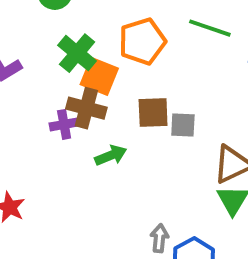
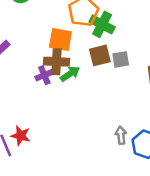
green cross: (77, 53) -> (102, 24), moved
green arrow: (111, 155) -> (70, 74), moved

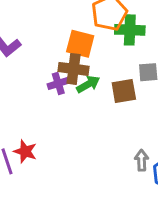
green cross: (102, 24) -> (130, 30), turned -30
brown square: (100, 55) -> (124, 91), moved

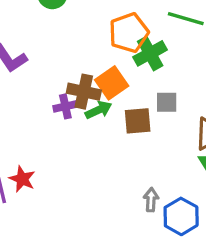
green cross: (130, 30) -> (150, 53), turned -36
orange square: (80, 44) -> (112, 83), moved, turned 36

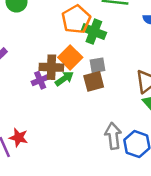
green cross: (150, 53) -> (94, 32), turned -30
gray square: (167, 102) -> (97, 65), moved
gray arrow: (151, 200) -> (113, 136), size x1.5

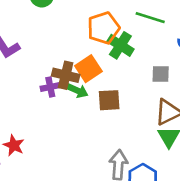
gray square: (97, 65) -> (161, 74), moved
green arrow: (64, 79) -> (77, 91), turned 48

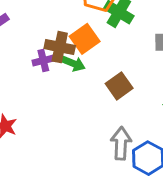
brown square: (109, 100) -> (119, 86), moved, turned -30

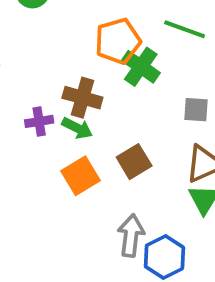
orange square: (85, 39) -> (81, 176), moved
brown cross: (60, 47) -> (82, 98), moved

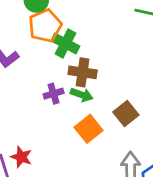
orange pentagon: (118, 41) -> (45, 26), moved
green cross: (141, 67) -> (65, 43), moved

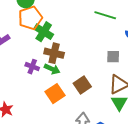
purple cross: (54, 94) -> (32, 67), turned 32

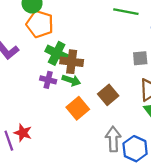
orange pentagon: (30, 18) -> (40, 24), turned -30
green cross: (44, 32) -> (57, 53), moved

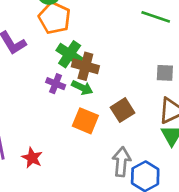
orange square: (78, 108) -> (85, 121), turned -35
red star: (23, 133) -> (32, 158), moved

